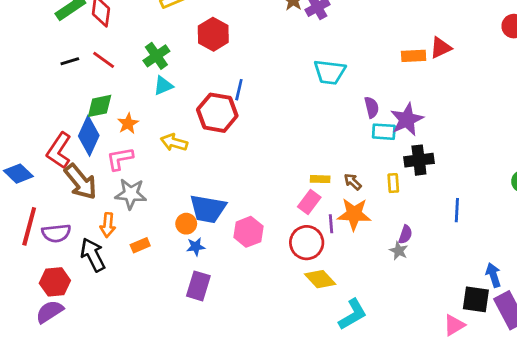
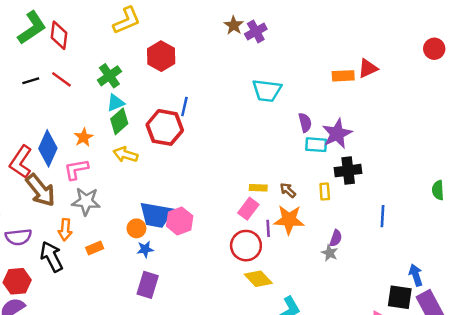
green diamond: (100, 106) -> (119, 121), moved, turned -30
pink hexagon: (248, 232) -> (180, 221), moved

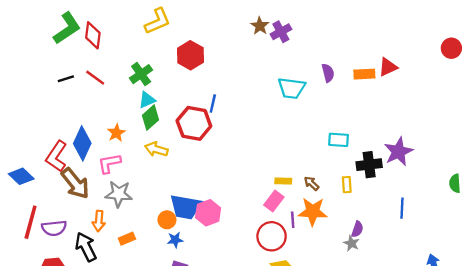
purple semicircle: (305, 123) -> (328, 73), moved
purple star: (337, 134) -> (398, 152), moved

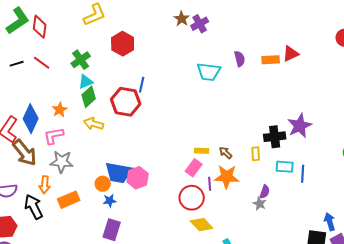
cyan rectangle: (339, 140) -> (285, 167), moved
orange rectangle: (127, 239) -> (69, 200), size x1.5

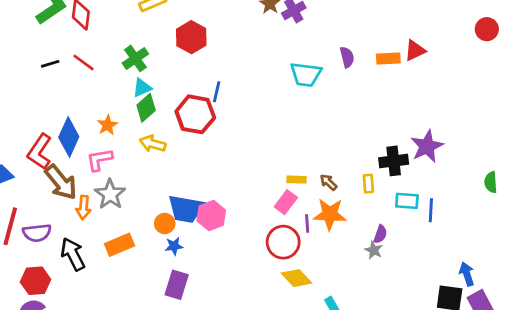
gray star: (62, 162) -> (110, 194), turned 30
orange arrow: (45, 185) -> (83, 208), moved

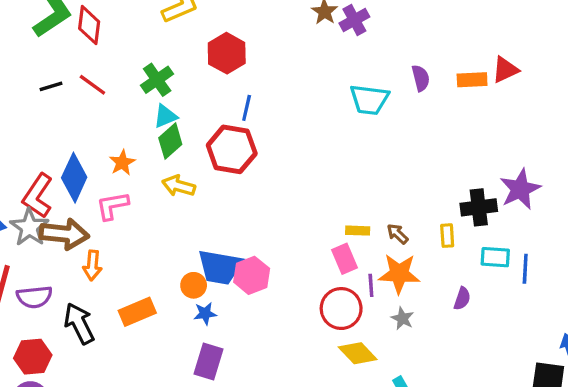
blue line: (217, 92) -> (247, 108), moved
brown arrow: (61, 182) -> (64, 234), turned -45
gray star: (110, 194) -> (29, 227), moved
pink rectangle: (286, 202) -> (344, 259), turned -60
gray star: (374, 250) -> (402, 318), moved

